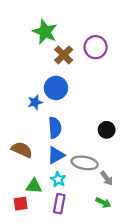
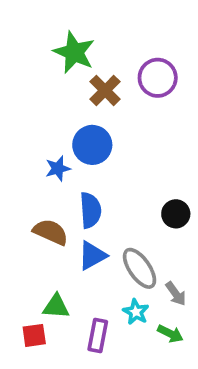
brown semicircle: (22, 150) -> (51, 232), moved
gray ellipse: (85, 163) -> (139, 268), turned 45
cyan star: (58, 179) -> (136, 312), moved

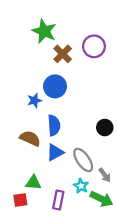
green arrow: (170, 334) -> (102, 199), size x1.5

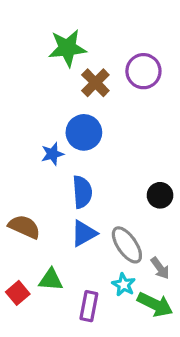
green star: (44, 31) -> (67, 48), turned -30
brown semicircle: (30, 138) -> (24, 227), moved
red square: (20, 200) -> (18, 293), moved, turned -32

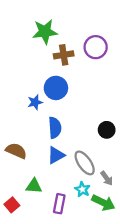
brown cross: (95, 83) -> (64, 55), turned 36
red square: (18, 293) -> (12, 205), moved

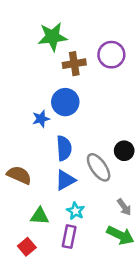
gray ellipse: (85, 163) -> (99, 167), moved
cyan star: (82, 189) -> (76, 211), moved
red square: (12, 205) -> (27, 247), moved

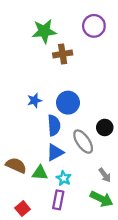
purple circle: (111, 55) -> (94, 26), moved
blue circle: (65, 102) -> (68, 103), moved
brown semicircle: (19, 175) -> (16, 165), moved
green triangle: (40, 216) -> (40, 173), moved

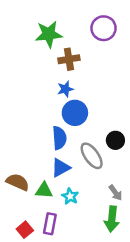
blue star: (34, 100) -> (65, 89), moved
green arrow: (101, 199) -> (112, 219), turned 70
purple rectangle: (58, 200) -> (50, 224), moved

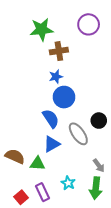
blue semicircle: (59, 138) -> (51, 119), turned -30
cyan star: (70, 196) -> (68, 183), moved
purple rectangle: (50, 224) -> (43, 192), turned -36

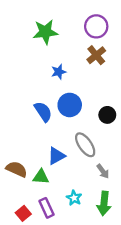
brown cross: (59, 51) -> (96, 55), moved, turned -30
blue star: (56, 77) -> (59, 72), moved
blue semicircle: (51, 119) -> (43, 112), moved
black circle: (99, 121) -> (107, 115), moved
gray arrow: (99, 166) -> (103, 171), moved

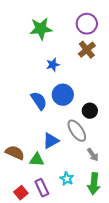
black circle: (107, 115) -> (90, 111), moved

